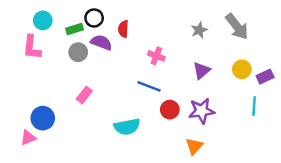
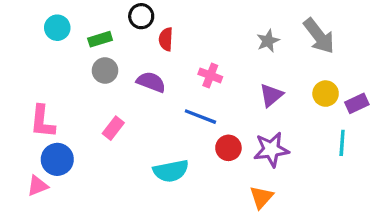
black circle: (94, 18) -> (141, 16), moved
purple semicircle: (101, 42) -> (151, 82), moved
pink L-shape: (32, 47) -> (42, 122), moved

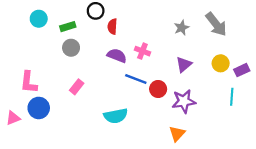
purple semicircle: (151, 82) -> (117, 56), moved
red circle: (228, 148) -> (158, 89), moved
pink triangle: (38, 186) -> (13, 118), moved

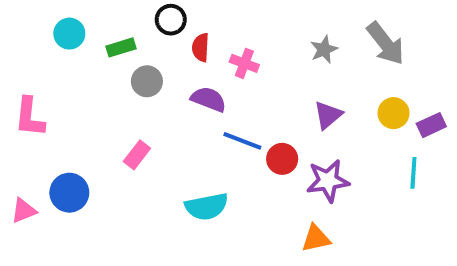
gray circle: (71, 48) -> (147, 81), moved
pink cross: (142, 51) -> (244, 63), moved
pink L-shape: (29, 82) -> (30, 117), moved
orange triangle: (177, 134) -> (316, 238), turned 36

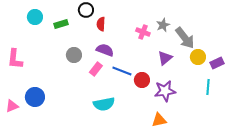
gray arrow: (386, 44) -> (185, 38), moved
pink cross: (244, 63) -> (143, 32), moved
gray circle: (147, 81) -> (74, 55), moved
pink rectangle: (137, 155) -> (96, 69), moved

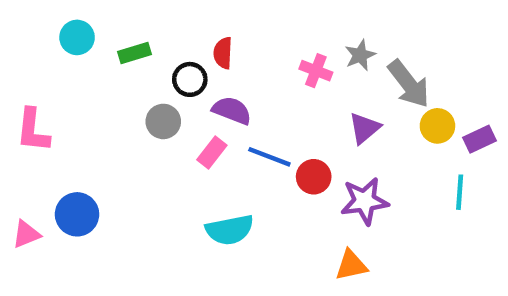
black circle: (86, 10) -> (190, 79), moved

